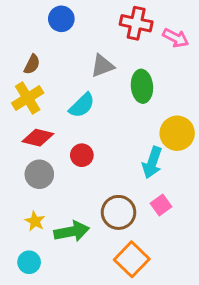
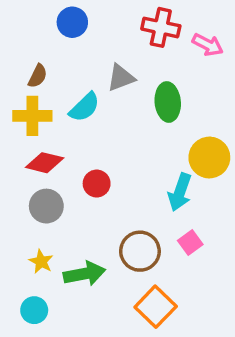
yellow cross: (28, 98) -> (32, 116), turned 32
cyan semicircle: (82, 105) -> (84, 107), moved

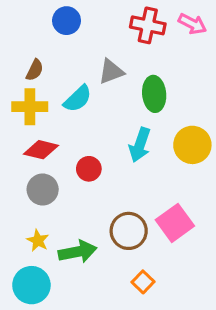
pink arrow: (208, 45) -> (192, 24), moved
cyan arrow: (180, 192) -> (140, 145), moved
pink square: (190, 242) -> (175, 223), size x1.6
orange square: (156, 307) -> (143, 282), size x0.6
cyan circle: (34, 310) -> (31, 285), size x1.5

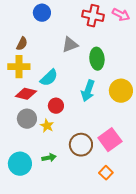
cyan semicircle: (78, 99) -> (49, 78), moved
yellow star: (38, 241) -> (47, 126), moved
green arrow: (78, 252) -> (49, 158), size x0.6
orange square: (143, 282) -> (106, 173), moved
cyan circle: (31, 285) -> (20, 164), moved

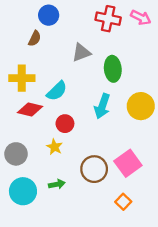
brown semicircle: (22, 44) -> (35, 38), moved
gray circle: (27, 119) -> (16, 154), moved

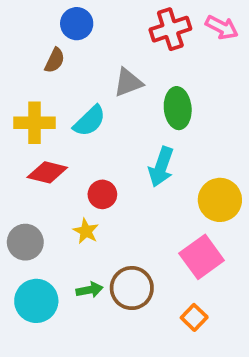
red cross: (108, 19) -> (170, 29), turned -30
cyan semicircle: (57, 91) -> (90, 121), moved
yellow circle: (141, 106) -> (220, 200), moved
brown circle: (94, 169) -> (132, 288), moved

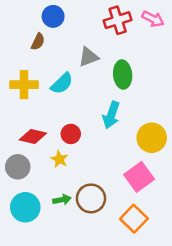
red diamond: (47, 172) -> (33, 136), moved
orange square: (194, 317) -> (134, 219), size x1.5

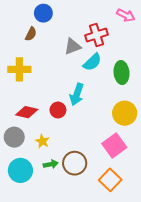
red cross: (118, 20) -> (97, 35), moved
green ellipse: (123, 75) -> (122, 73), moved
cyan semicircle: (62, 83) -> (92, 62), moved
cyan arrow: (111, 115) -> (77, 94), moved
yellow star: (59, 159) -> (42, 141), moved

